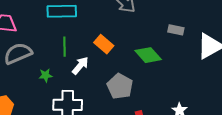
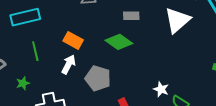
gray rectangle: (176, 30) -> (131, 16), moved
white arrow: (80, 66) -> (69, 64), moved

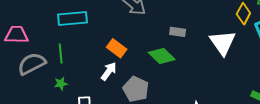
white triangle: (177, 20) -> (223, 43), turned -32
green line: (35, 51) -> (61, 54), moved

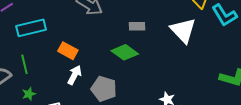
orange rectangle: (117, 48) -> (68, 51), moved

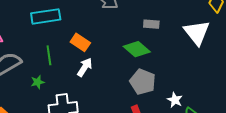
green line: (24, 64) -> (49, 55), moved
gray pentagon: (104, 89) -> (143, 82), moved

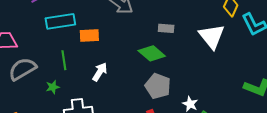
orange rectangle: (80, 42) -> (89, 35), moved, turned -36

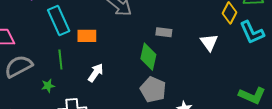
cyan rectangle: (60, 21) -> (59, 20), turned 72
white triangle: (212, 36) -> (209, 42), size x0.7
green diamond: (152, 53) -> (148, 57), turned 60

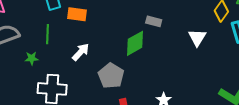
green diamond: (148, 57) -> (135, 43), turned 40
gray pentagon: (153, 90) -> (111, 76), moved

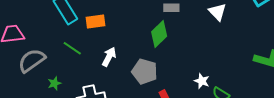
green line: (48, 34) -> (72, 48), turned -42
green star: (32, 58) -> (54, 83), moved

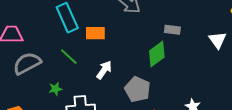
green star: (54, 83) -> (55, 89), moved

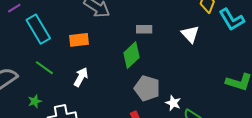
orange rectangle: (95, 33) -> (79, 40), moved
gray pentagon: (137, 89) -> (147, 88), moved

